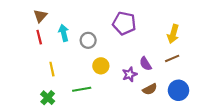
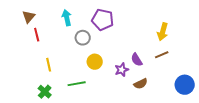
brown triangle: (40, 16) -> (29, 17), moved
purple pentagon: (124, 23) -> (103, 20), moved
cyan arrow: (64, 33) -> (67, 18), moved
blue circle: (178, 90) -> (185, 85), moved

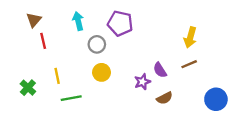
yellow circle: (95, 62) -> (102, 72), moved
green line: (77, 84) -> (71, 98), moved
green cross: (45, 92) -> (28, 88), moved

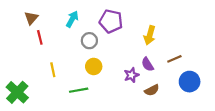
cyan arrow: (78, 21) -> (72, 19), turned 42
yellow arrow: (190, 37) -> (150, 35), moved
green cross: (28, 88) -> (17, 92), moved, size x1.5
green line: (71, 98) -> (79, 90), moved
blue circle: (216, 99) -> (190, 82), moved

